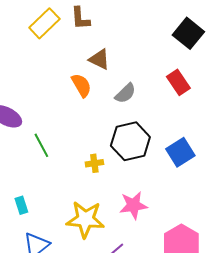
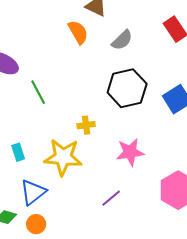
yellow cross: (94, 163) -> (86, 125), moved
yellow star: (85, 219) -> (63, 157), moved

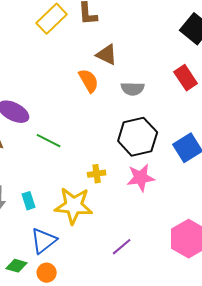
gray semicircle: (122, 40) -> (133, 89), turned 45
green line: (38, 92) -> (49, 141), turned -35
pink star: (130, 152) -> (141, 178), moved

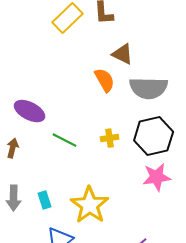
gray semicircle: (133, 89) -> (149, 88), size x1.6
yellow cross: (97, 174) -> (110, 138), moved
yellow star: (74, 206) -> (90, 205), turned 30

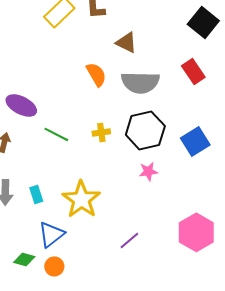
brown triangle: (123, 54) -> (126, 42), moved
pink star: (157, 177) -> (148, 171), size x0.7

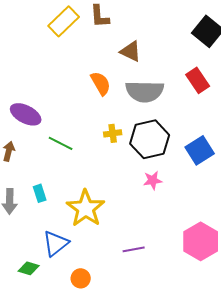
yellow cross: (101, 132) -> (113, 133), moved
cyan rectangle: (36, 194) -> (40, 193), moved
purple line: (129, 240) -> (134, 249), turned 30
orange circle: (54, 266) -> (81, 278), moved

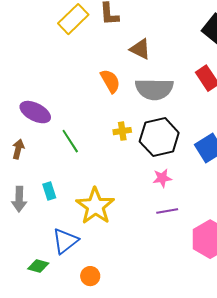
green line: (61, 143) -> (70, 141), turned 30
purple line: (134, 249) -> (167, 211), moved

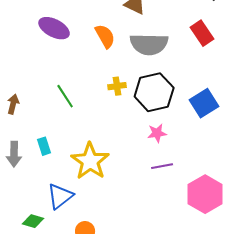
purple ellipse: (35, 112) -> (54, 28), moved

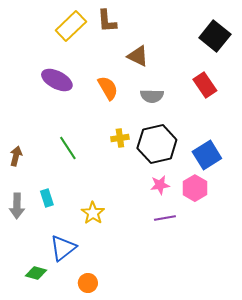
gray semicircle: (149, 44) -> (152, 96), size x0.6
yellow star: (90, 161) -> (93, 213), size x0.6
pink hexagon: (205, 194) -> (195, 188), moved, size x0.7

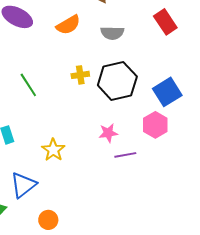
orange semicircle: (108, 88) -> (68, 25), turned 90
pink star: (160, 185) -> (108, 133), moved

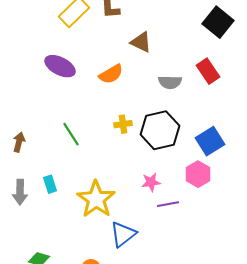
gray semicircle: (112, 33) -> (170, 82), moved
yellow star: (53, 150) -> (96, 199), size x1.6
blue triangle: (23, 185) -> (123, 234), moved

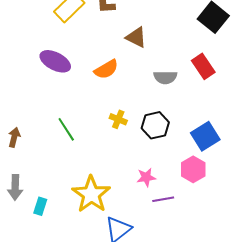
yellow cross: (123, 124) -> (118, 119), turned 30
black hexagon: (160, 130) -> (155, 125), size x0.7
cyan rectangle: (50, 184) -> (40, 206), moved, turned 36

